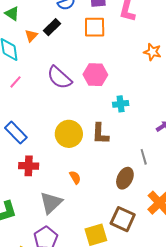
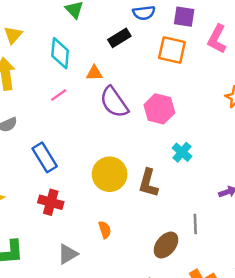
orange triangle: (31, 36) -> (94, 73), moved, turned 32
cyan cross: (121, 104) -> (182, 152), turned 35
gray triangle: (51, 203) -> (68, 254), size x0.7

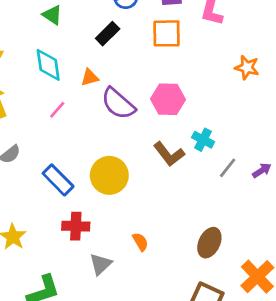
yellow circle: (110, 174) -> (109, 175), moved
brown L-shape: (148, 183) -> (169, 154), moved, turned -40
gray line: (195, 224) -> (228, 168), moved, turned 54
gray triangle: (68, 254) -> (101, 264), moved

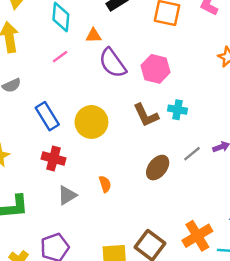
cyan cross: (203, 140) -> (177, 110), turned -30
gray line: (228, 168) -> (192, 154), moved
brown ellipse: (209, 243) -> (158, 168), moved

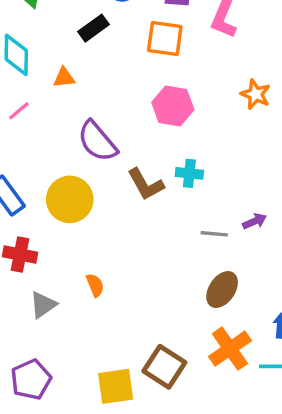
purple semicircle: (113, 63) -> (97, 141), moved
pink hexagon: (156, 69) -> (173, 106), moved
gray line: (192, 154) -> (214, 234), turned 48
brown ellipse: (158, 168) -> (222, 290), moved

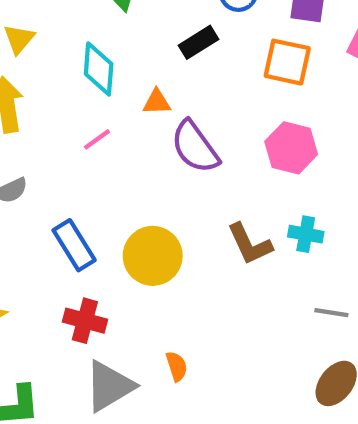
purple semicircle: (97, 141) -> (195, 147), moved
gray triangle: (43, 305) -> (109, 386), size x1.5

